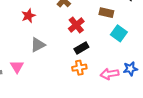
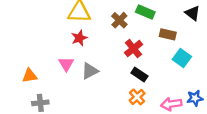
black rectangle: (81, 48) -> (139, 75), turned 64
pink triangle: (17, 67) -> (66, 64), moved
orange cross: (79, 68) -> (137, 97), turned -32

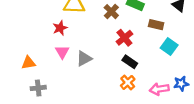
red star: (79, 38) -> (60, 28), moved

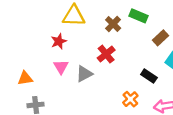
brown rectangle: (156, 25) -> (160, 38), turned -56
red cross: (124, 38) -> (106, 54), moved
black rectangle: (130, 62) -> (149, 76), moved

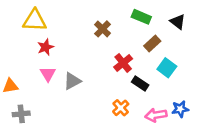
yellow triangle: (74, 16) -> (35, 20), moved
green rectangle: (139, 16) -> (141, 17), moved
red cross: (106, 54) -> (123, 63), moved

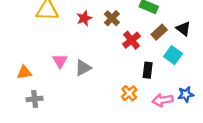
black triangle: (178, 22) -> (183, 29), moved
red star: (45, 47) -> (84, 18), moved
red cross: (123, 63) -> (131, 40), moved
black rectangle: (140, 84) -> (148, 70), turned 63

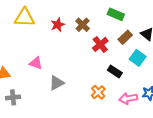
pink triangle: (60, 61) -> (36, 63), turned -40
gray triangle: (83, 68) -> (57, 83), moved
black rectangle: (148, 70) -> (115, 71), turned -64

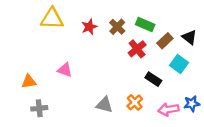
green rectangle: (116, 14) -> (145, 24), moved
gray triangle: (57, 83) -> (104, 105), moved, turned 42

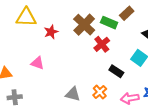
red star: (89, 27) -> (51, 32), moved
brown cross: (117, 27) -> (84, 25), size x1.5
brown rectangle: (165, 41) -> (127, 13), moved

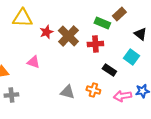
brown cross: (84, 25) -> (68, 36), moved
red cross: (102, 44) -> (95, 44), turned 35
orange cross: (100, 92) -> (93, 90), turned -32

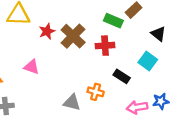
orange cross: (93, 90) -> (96, 92), moved

